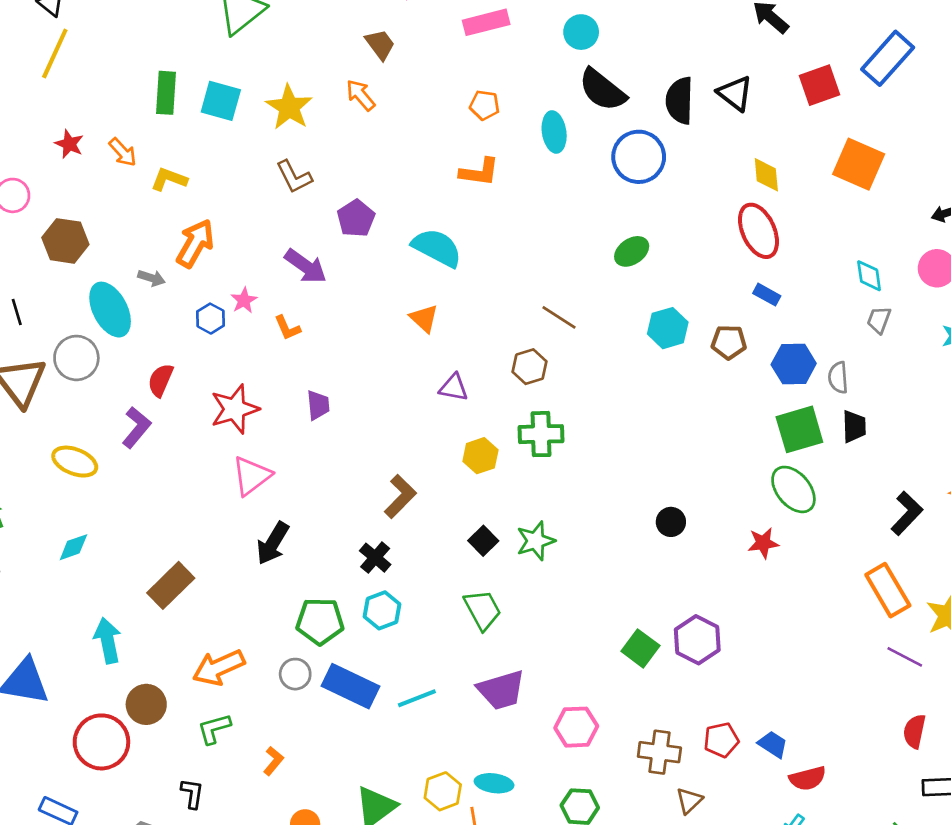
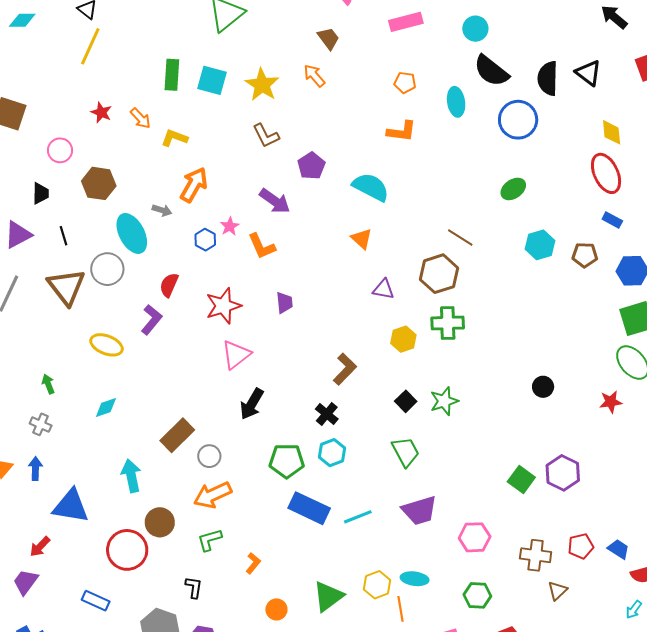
orange L-shape: (287, 328) -> (262, 246), size x1.4
brown hexagon: (529, 367) -> (439, 274), size x1.5
gray circle: (295, 674) -> (209, 456), moved

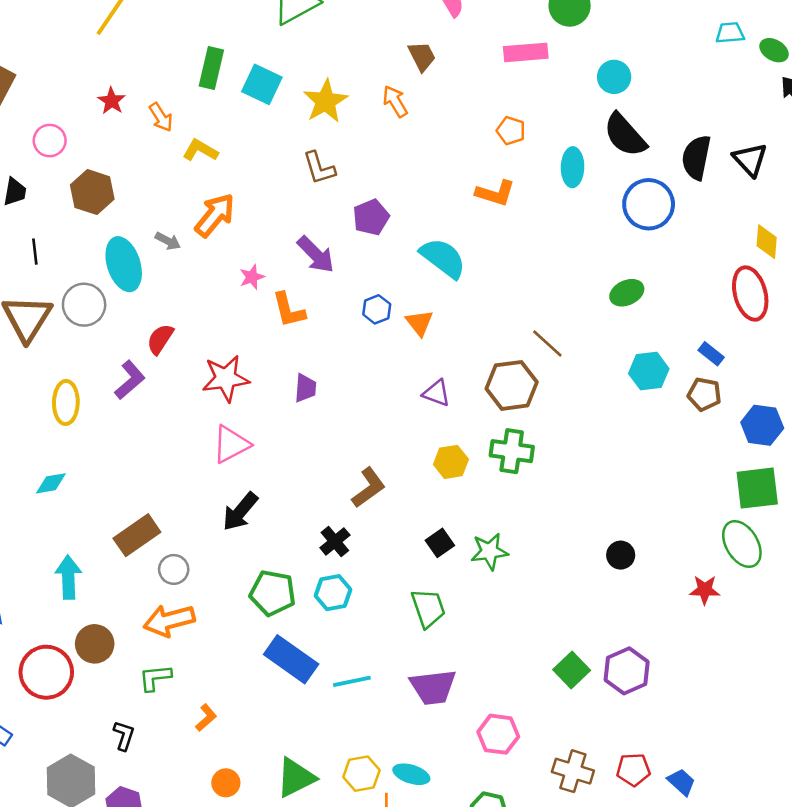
blue rectangle: (612, 220) -> (711, 354), moved
blue hexagon: (205, 240) -> (377, 309), moved
yellow ellipse: (106, 345) -> (66, 402), turned 60

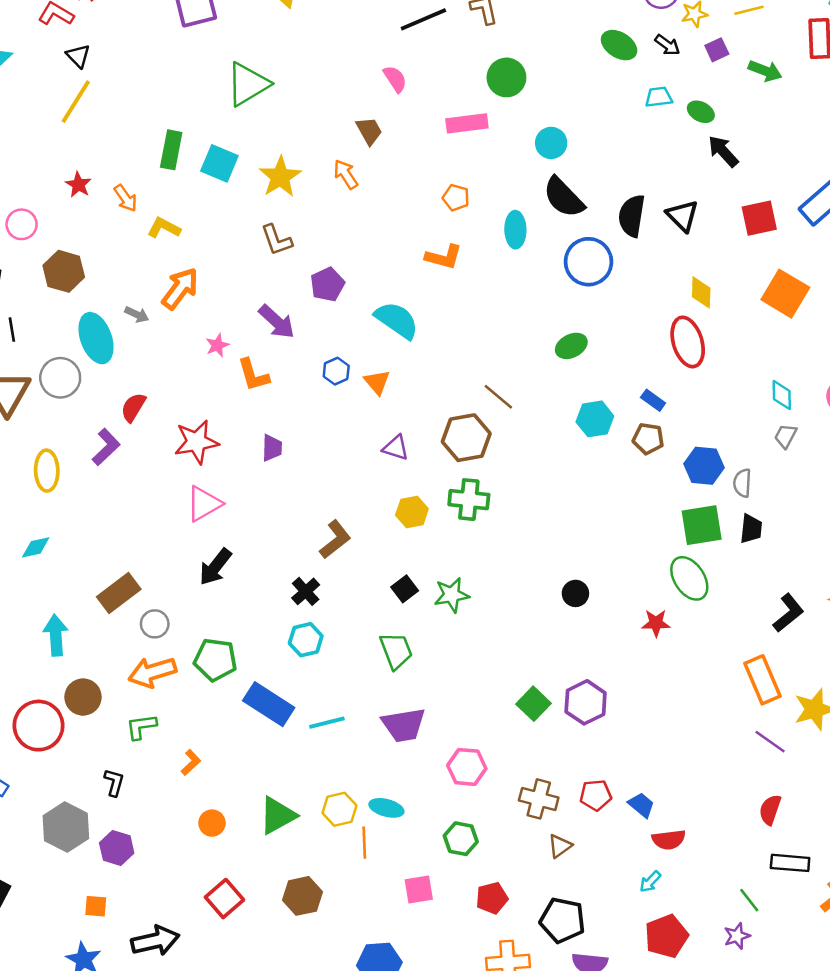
green pentagon: (273, 593) -> (215, 660), moved

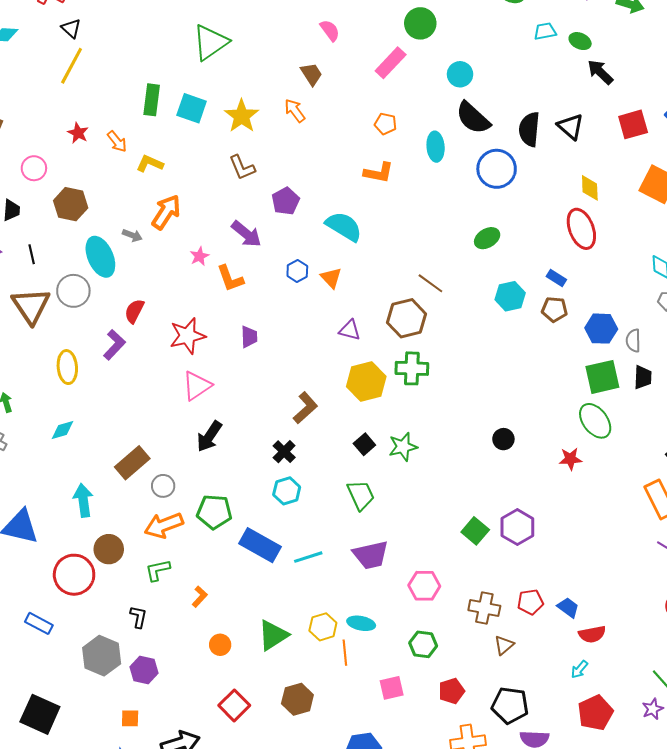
pink rectangle: (467, 123) -> (391, 63), turned -36
yellow hexagon: (412, 512) -> (366, 382), size x1.5

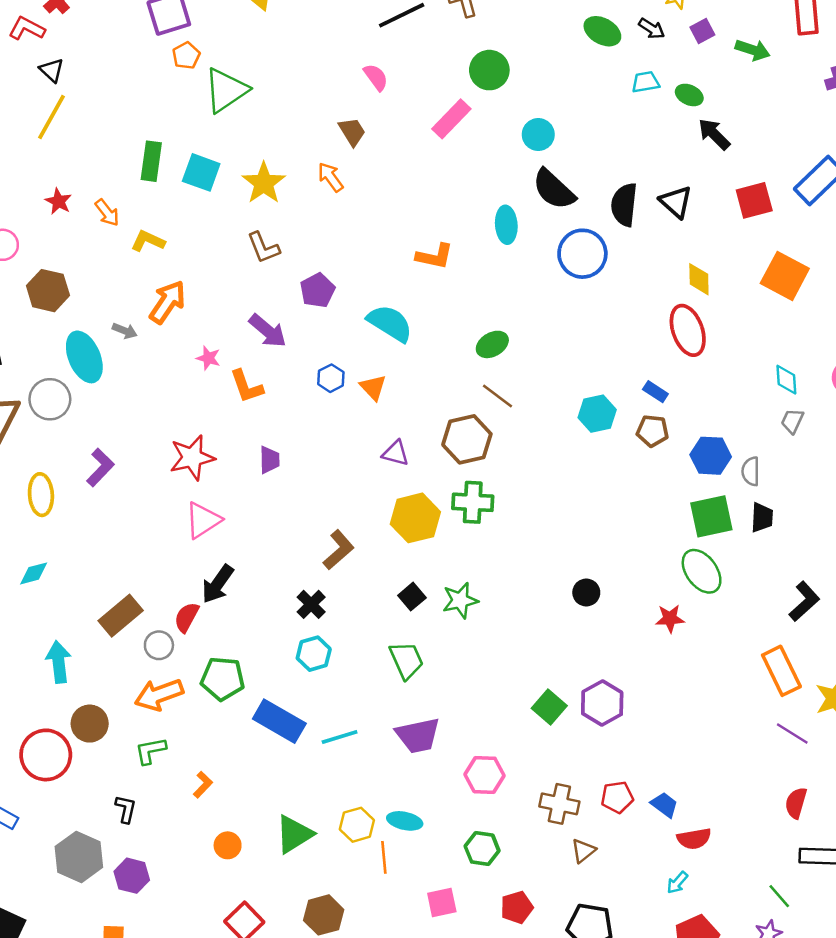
orange pentagon: (386, 124) -> (186, 56), moved, turned 30
green ellipse: (487, 238) -> (492, 344), moved
pink star: (199, 256) -> (208, 358), turned -30
red semicircle: (134, 311) -> (187, 617), moved

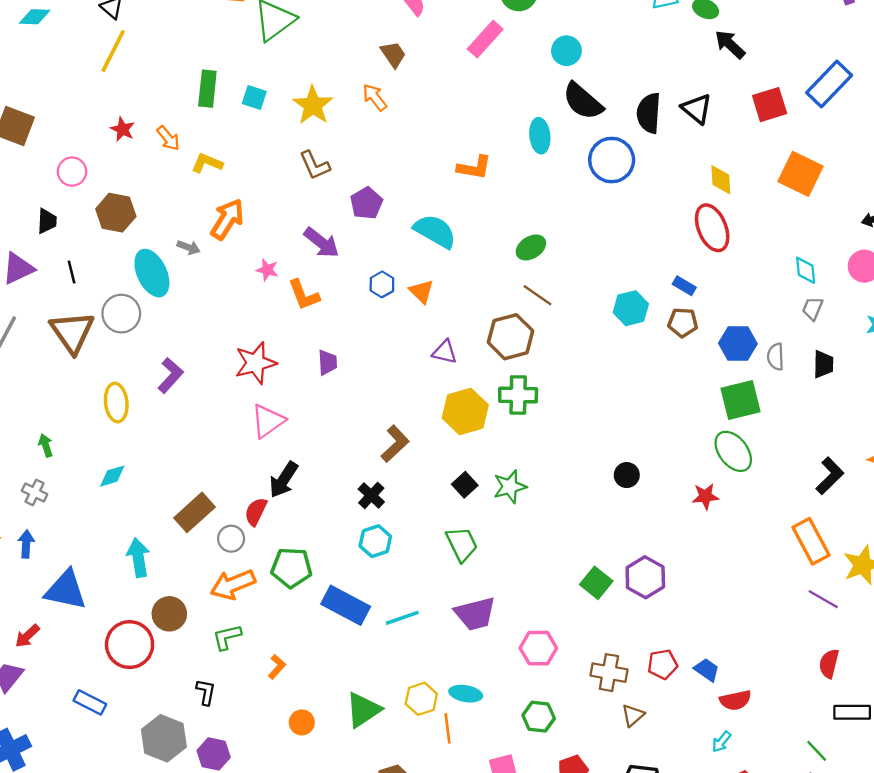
cyan square: (201, 172) -> (254, 97), size x0.7
black trapezoid: (762, 518) -> (823, 364), moved

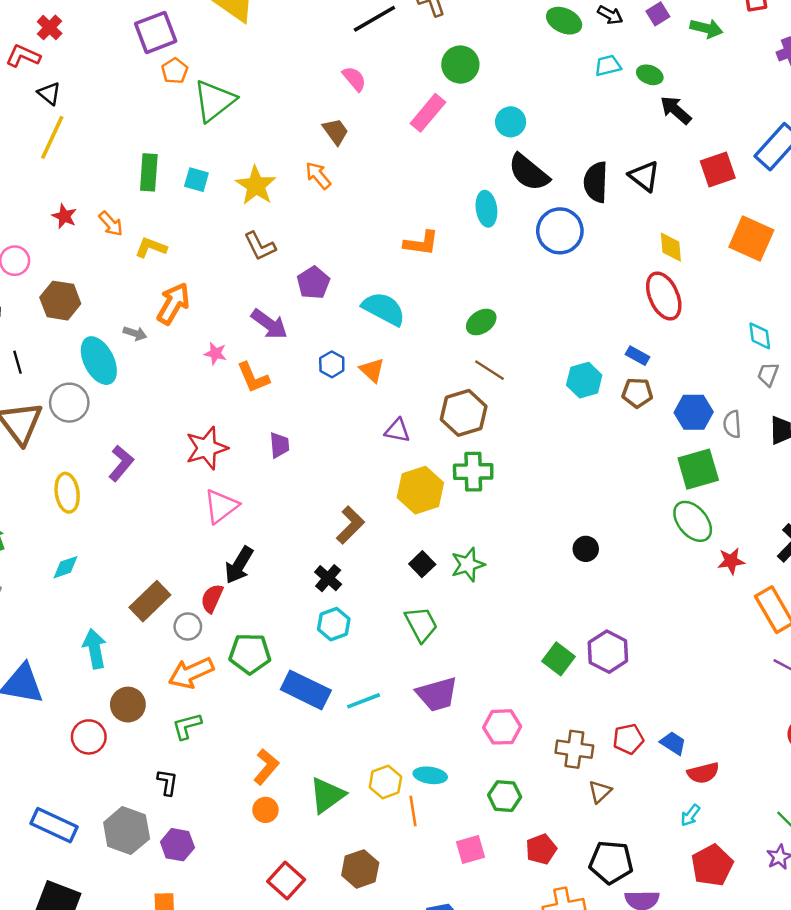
red star: (705, 496) -> (731, 561), moved
red circle: (130, 645) -> (89, 737), size x0.7
orange L-shape: (277, 667) -> (266, 767), moved, size x1.4
blue rectangle: (90, 702) -> (54, 825), moved, size x1.4

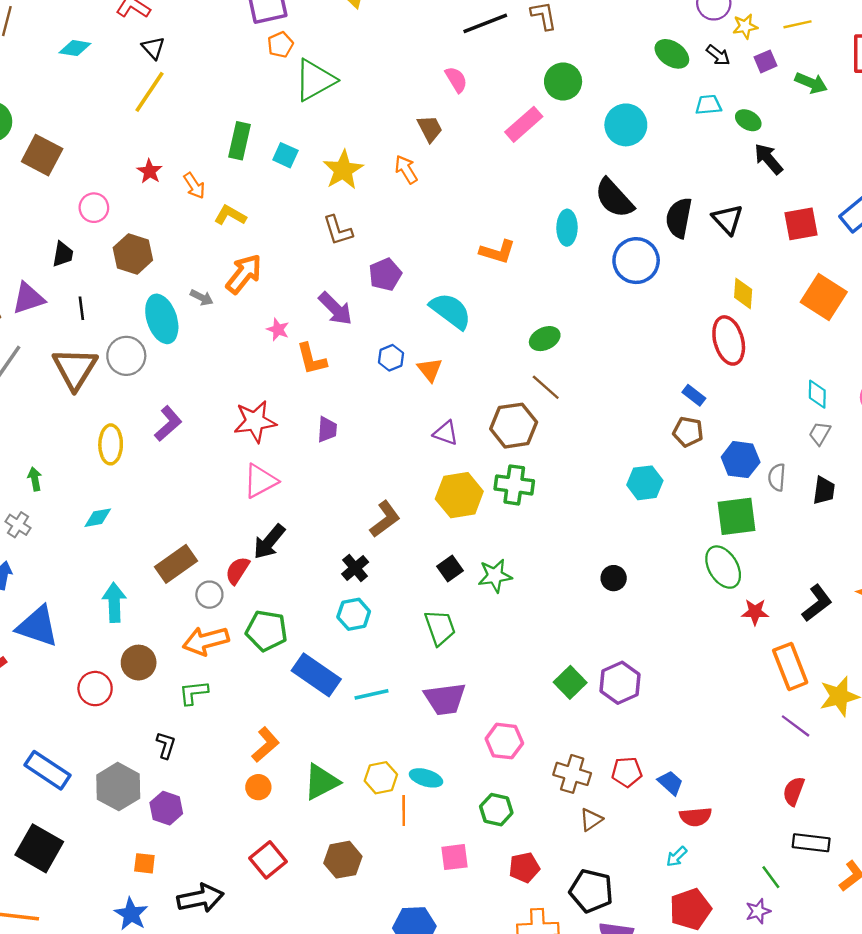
cyan circle: (511, 122) -> (626, 125), moved, size x1.4
cyan hexagon: (584, 380) -> (645, 483), moved

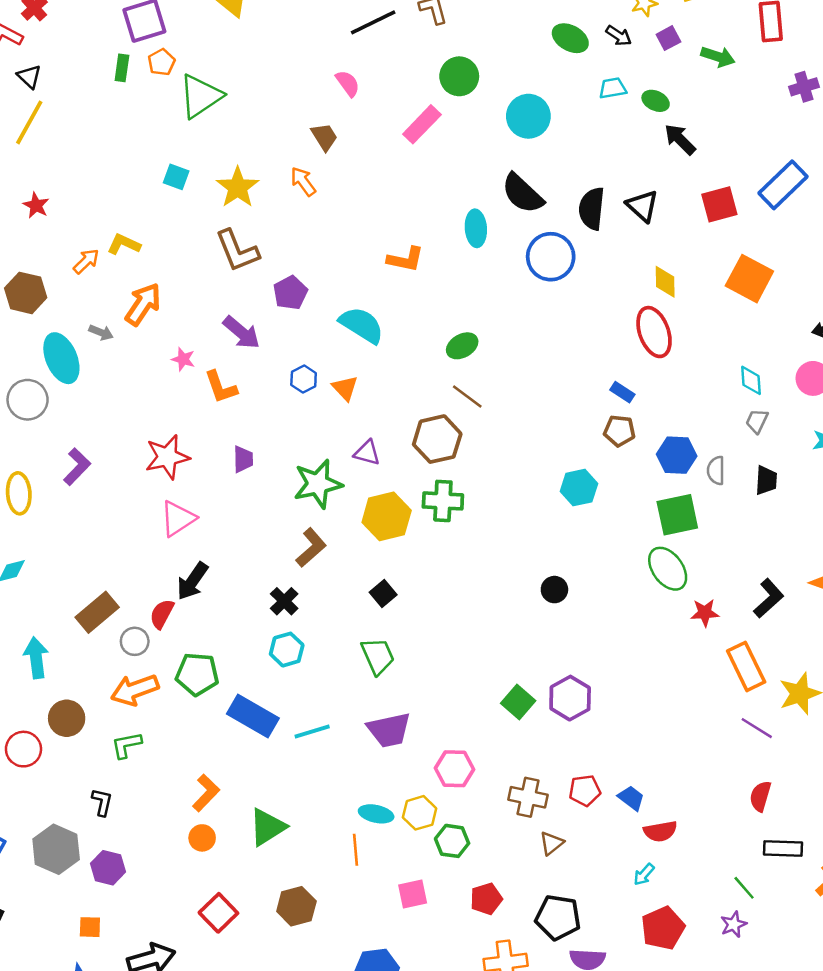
green rectangle: (240, 141) -> (122, 68), moved, size x0.7
orange arrow: (194, 186) -> (86, 261), moved, turned -96
brown L-shape: (338, 230) -> (237, 251), size x1.4
green star: (495, 576) -> (318, 484), moved, size x1.4
yellow hexagon: (381, 778) -> (420, 813), moved

